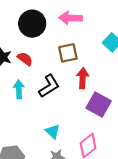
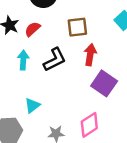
red semicircle: (25, 59) -> (32, 29), turned -84
cyan triangle: (53, 131) -> (32, 105), moved, turned 35

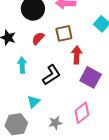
red semicircle: (32, 29) -> (38, 38), moved
black L-shape: (55, 60) -> (51, 75), moved

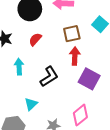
brown square: (64, 33) -> (72, 34), moved

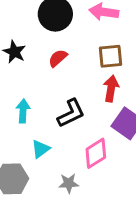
cyan arrow: (19, 67) -> (23, 111), moved
pink diamond: (80, 115) -> (96, 153), moved

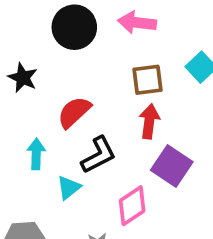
red semicircle: (58, 58) -> (74, 112), moved, size x1.4
cyan triangle: (41, 149) -> (69, 188), moved

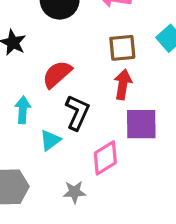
black L-shape: (99, 155) -> (77, 112), turned -40
purple square: (172, 166) -> (141, 124), turned -36

